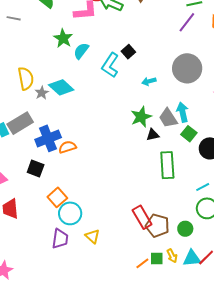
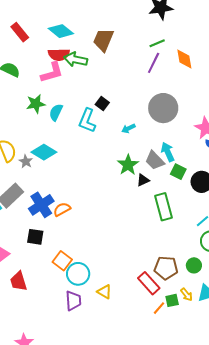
green star: (63, 38) -> (36, 104), turned -30
red rectangle: (142, 217) -> (149, 283), moved

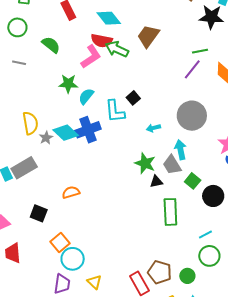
pink L-shape: (52, 73) -> (91, 57), turned -30
cyan L-shape: (87, 121) -> (115, 111), turned -40
cyan arrow: (168, 152) -> (180, 150), moved
green star: (128, 165) -> (145, 163), turned -30
blue cross: (41, 205) -> (88, 130), moved

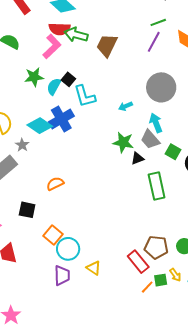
brown trapezoid: (148, 36) -> (107, 45), moved
black square: (133, 98) -> (68, 79), moved
gray star: (46, 138) -> (22, 145), moved

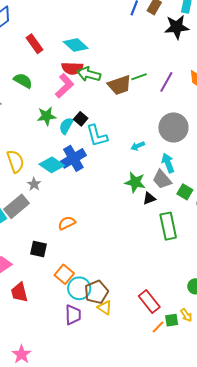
green line: (158, 22) -> (139, 77), moved
brown trapezoid: (107, 45) -> (119, 85), turned -135
brown pentagon: (156, 247) -> (97, 292), moved, turned -30

